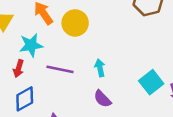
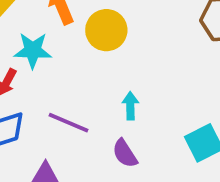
purple line: (60, 69) -> (68, 123), moved

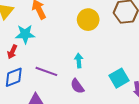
yellow circle: (106, 30) -> (88, 20), moved

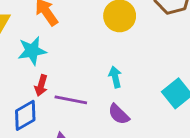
red arrow: (12, 52) -> (41, 85), moved

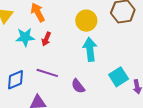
cyan arrow: (115, 77) -> (90, 49), moved, size x1.6
red arrow: (41, 85) -> (46, 39), moved

